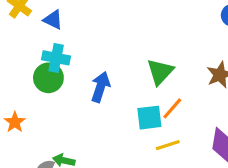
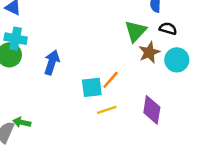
green triangle: (160, 72) -> (136, 31), moved

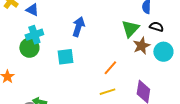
cyan cross: (16, 39) -> (34, 35), turned -30
blue arrow: (52, 62) -> (78, 27), moved
cyan square: (92, 87) -> (65, 57), moved

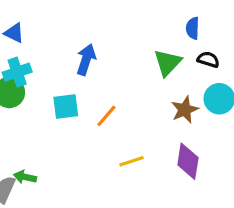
brown star: (141, 46) -> (185, 110), moved
orange line: (110, 68) -> (106, 116), moved

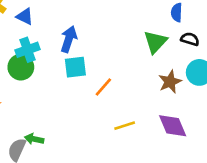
blue arrow: (86, 60) -> (69, 39), moved
cyan square: (66, 107) -> (75, 67), moved
purple diamond: (188, 161) -> (173, 126), turned -32

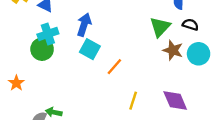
cyan square: (75, 67) -> (90, 49), turned 36
brown star: (170, 82) -> (173, 50), moved, turned -30
yellow line: (125, 126) -> (133, 101), turned -54

